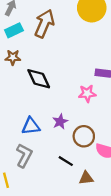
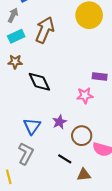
blue triangle: (31, 126) -> (32, 126), turned -48

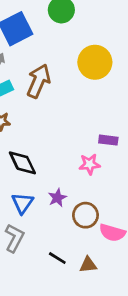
black diamond: (39, 82) -> (22, 163), moved
black line: (65, 159) -> (57, 258), moved

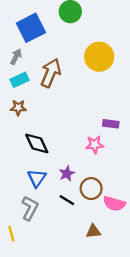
black line: (57, 258) -> (67, 200), moved

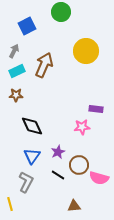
blue square: (31, 28) -> (27, 26), size x0.7
brown triangle: (93, 231) -> (74, 206), moved

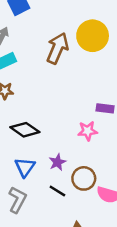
brown arrow: (44, 65) -> (57, 48), moved
black diamond: (32, 126) -> (25, 130), turned -30

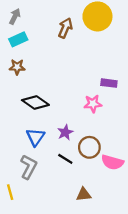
brown arrow: (57, 48) -> (65, 28), size x0.7

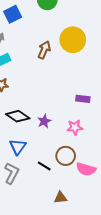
pink star: (93, 104) -> (75, 127), moved
purple star: (65, 132) -> (44, 121), moved

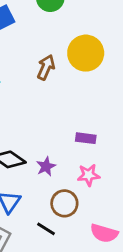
purple rectangle: (83, 99) -> (86, 138), moved
brown circle: (66, 156) -> (64, 203), moved

